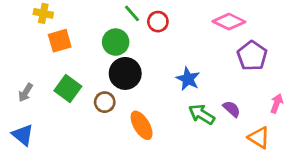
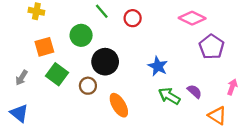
green line: (132, 13) -> (102, 11), moved
orange square: (60, 41) -> (44, 47), moved
green circle: (116, 42) -> (81, 35), moved

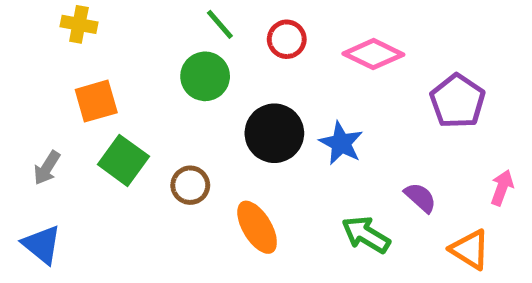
pink diamond: (192, 18) -> (373, 54), moved
green circle: (81, 35) -> (205, 76), moved
black circle: (105, 62) -> (274, 133), moved
green arrow: (169, 96) -> (366, 235), moved

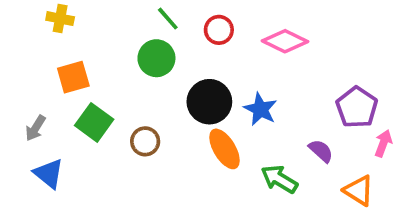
purple pentagon: (457, 101) -> (357, 107), moved
orange ellipse: (257, 227) -> (225, 149), moved
blue triangle: (42, 245) -> (49, 174), moved

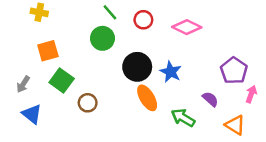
brown circle: (145, 141) -> (88, 103), moved

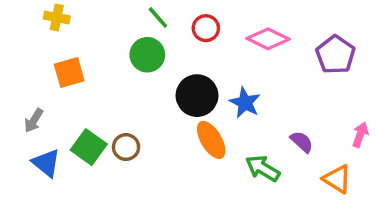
purple pentagon: (234, 71) -> (335, 55), moved
green square: (62, 80) -> (89, 147), moved

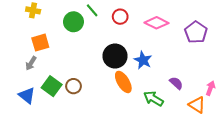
green circle: (147, 55) -> (73, 22), moved
gray arrow: (34, 120) -> (31, 63), moved
pink arrow: (360, 135) -> (210, 88), moved

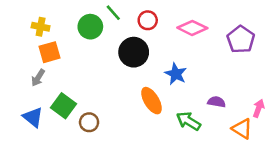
yellow cross: (33, 10) -> (41, 27), moved
black circle: (115, 56) -> (134, 52), moved
purple semicircle: (176, 83) -> (217, 102), turned -32
brown circle: (73, 86) -> (89, 122), moved

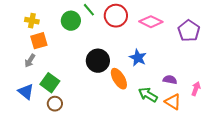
red circle: (148, 20) -> (116, 16), size x1.5
black circle: (134, 52) -> (98, 61), moved
pink arrow: (259, 108) -> (196, 89), moved
brown circle: (89, 122) -> (55, 104), moved
orange triangle: (242, 129) -> (173, 102), moved

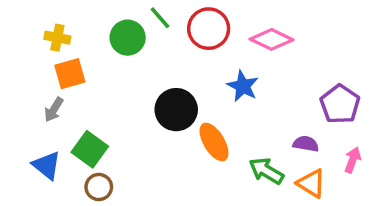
purple pentagon: (189, 31) -> (340, 104), moved
blue star: (138, 58) -> (243, 86), moved

